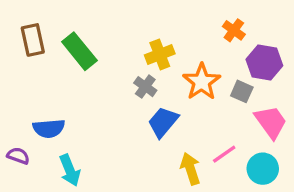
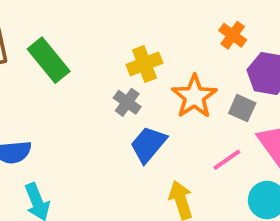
pink line: (224, 154) -> (227, 160), moved

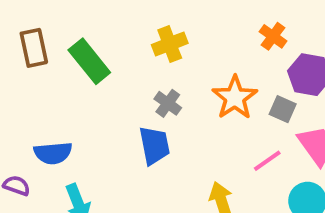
yellow cross: (144, 64) -> (170, 44), moved
blue trapezoid: (148, 144) -> (154, 145), moved, turned 129

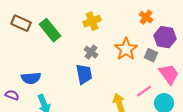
brown rectangle: (34, 48) -> (21, 23), turned -54
pink line: (267, 161) -> (144, 91), moved

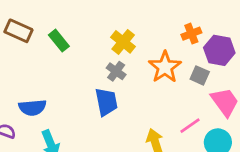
orange cross: (146, 17) -> (191, 34), moved, turned 32
yellow cross: (92, 21) -> (123, 42), moved, turned -30
green rectangle: (50, 30) -> (59, 41), size x0.7

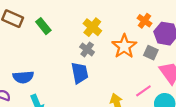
orange cross: (191, 34) -> (144, 21), turned -32

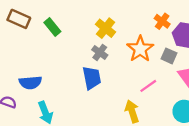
pink line: (143, 91) -> (148, 86), moved

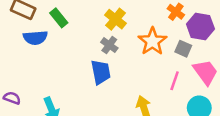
blue semicircle: (30, 82) -> (35, 38), moved
pink line: (148, 86) -> (175, 81), moved, turned -36

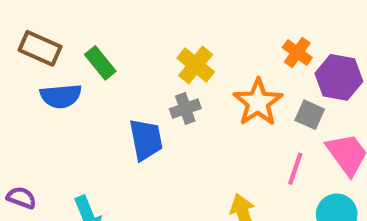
gray cross: (109, 45) -> (185, 109), turned 35
blue trapezoid: (101, 72) -> (146, 140), moved

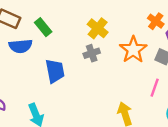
blue trapezoid: (146, 140) -> (55, 71), moved

